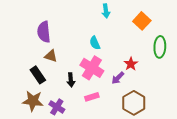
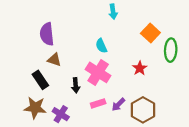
orange square: (142, 21) -> (150, 33), moved
purple arrow: (118, 78) -> (118, 105), moved

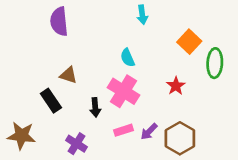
purple semicircle: (47, 34) -> (59, 21), moved
brown star: (35, 108) -> (21, 136), moved

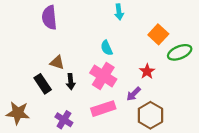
green ellipse: (215, 63) -> (180, 52), turned 65
black arrow: (95, 107) -> (71, 82), moved
pink rectangle: (123, 130) -> (103, 109), size x1.5
purple arrow: (149, 132) -> (134, 94), moved

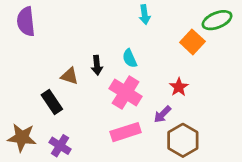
purple semicircle: (49, 18) -> (26, 21), moved
green ellipse: (180, 52) -> (217, 20), moved
black arrow: (71, 82) -> (97, 65), moved
purple cross: (64, 120) -> (60, 146), moved

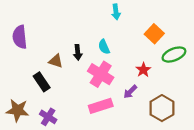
green ellipse: (217, 20) -> (174, 55), moved
purple semicircle: (26, 21) -> (20, 37), moved
brown hexagon: (183, 140) -> (162, 108), moved

